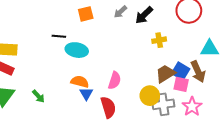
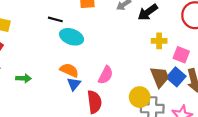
brown trapezoid: (165, 74) -> (160, 77), turned 90
pink square: (181, 84) -> (181, 55), moved
green arrow: (38, 96) -> (24, 78), turned -56

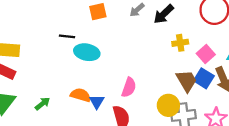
pink square: (181, 55) -> (206, 54), turned 35
orange semicircle: (69, 70) -> (80, 95), moved
green arrow: (24, 78) -> (43, 104), turned -32

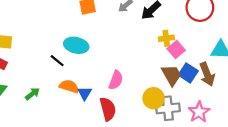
black line: (67, 36) -> (57, 61), moved, turned 32
pink square: (206, 54) -> (176, 49), moved

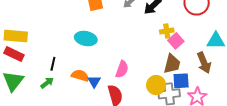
black line: (57, 61) -> (53, 64), moved, turned 64
blue square: (188, 73) -> (181, 81), moved, turned -36
brown trapezoid: (172, 75) -> (172, 64), turned 45

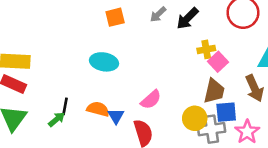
black line: (53, 64) -> (65, 106), moved
pink semicircle: (122, 69) -> (151, 100), turned 30

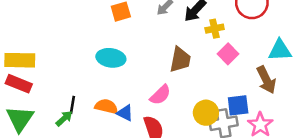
yellow cross: (206, 49) -> (215, 29), moved
brown trapezoid: (214, 91) -> (180, 60), moved
blue triangle: (116, 116) -> (125, 113), turned -30

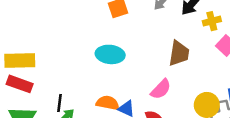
black line: (72, 105) -> (60, 103), moved

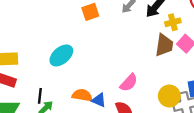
brown trapezoid: (179, 53) -> (164, 45), moved
cyan ellipse: (110, 54) -> (61, 55), moved, turned -45

